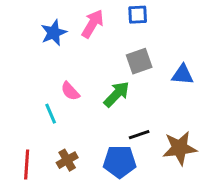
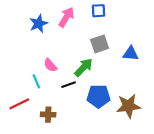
black line: (139, 135) -> (69, 85), moved
brown cross: (67, 160) -> (48, 115), turned 32
blue pentagon: (120, 162) -> (98, 96), moved
red line: (27, 165) -> (19, 104), moved, turned 60

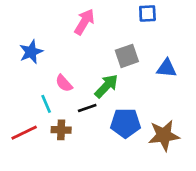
blue square: (98, 11) -> (147, 13), moved
blue star: (39, 24) -> (31, 52), moved
brown cross: (48, 115) -> (61, 130), moved

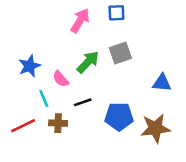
blue square: (147, 13) -> (116, 13), moved
blue star: (31, 52) -> (30, 66), moved
blue triangle: (167, 68) -> (162, 83), moved
green arrow: (106, 86) -> (88, 62), moved

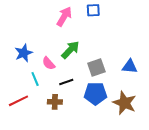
gray square: (120, 53) -> (96, 68), moved
brown cross: (58, 123) -> (55, 102), moved
brown star: (155, 128) -> (125, 103), turned 30

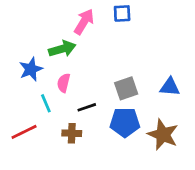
green arrow: (70, 50) -> (62, 49), moved, turned 30
pink semicircle: (49, 63) -> (64, 83), turned 56

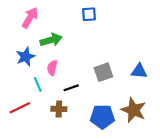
blue square: (122, 13) -> (89, 14), moved
pink arrow: (84, 22) -> (30, 18), moved
blue pentagon: (125, 122) -> (102, 117), moved

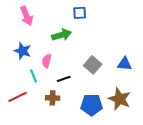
pink arrow: (30, 18) -> (27, 16), turned 126
green arrow: (51, 40) -> (62, 35), moved
blue star: (26, 57) -> (23, 51), turned -30
gray square: (103, 72) -> (93, 65), turned -30

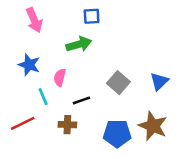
blue square: (80, 13) -> (92, 16), moved
blue triangle: (125, 64) -> (159, 81), turned -49

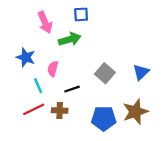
pink arrow: (34, 20) -> (45, 22), moved
red line: (23, 123) -> (34, 109), moved
brown star: (153, 126) -> (135, 112), turned 30

